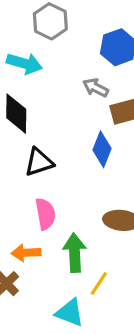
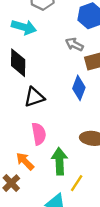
orange arrow: (26, 253) -> (25, 161), turned 48

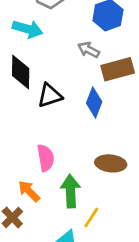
black triangle: (34, 97) -> (50, 96), moved

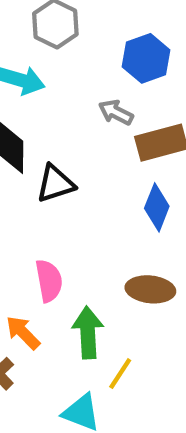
blue diamond: (94, 102) -> (157, 207), moved

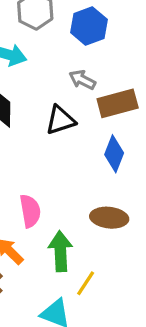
blue hexagon: (146, 58) -> (89, 26), moved
black triangle: (55, 184) -> (60, 120), moved

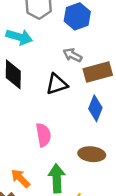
pink semicircle: (30, 211) -> (43, 135), moved

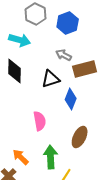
blue diamond: (95, 108) -> (71, 99), moved
brown ellipse: (92, 154) -> (80, 137), turned -70

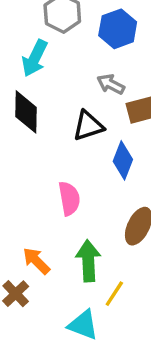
cyan arrow: (20, 40) -> (35, 58), turned 100

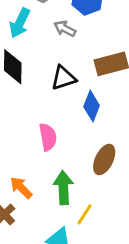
gray arrow: (111, 84) -> (65, 29), moved

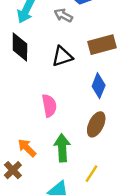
blue diamond: (92, 106) -> (99, 86), moved
yellow line: (85, 214) -> (91, 174), moved

